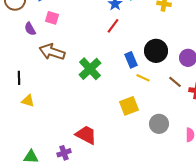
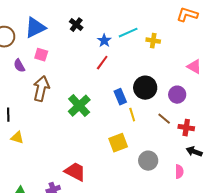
brown arrow: (52, 52) -> (41, 89), turned 85
yellow line: (143, 78) -> (132, 115), turned 48

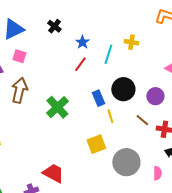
cyan line: (128, 33) -> (108, 54), moved, turned -48
gray circle: (148, 161) -> (126, 162), size x1.4

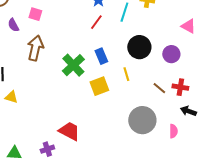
blue rectangle: (98, 98) -> (101, 56), moved
brown line: (142, 120) -> (159, 88), moved
yellow square: (96, 144) -> (99, 86), moved

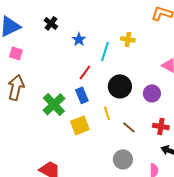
red line: (96, 22) -> (85, 72), moved
brown line: (159, 88) -> (129, 127), moved
gray circle: (142, 120) -> (123, 159), size x0.7

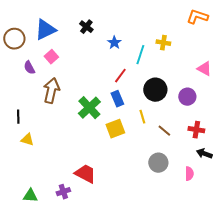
pink square: (16, 53) -> (51, 57), turned 32

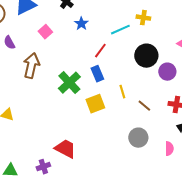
blue star: (114, 43) -> (81, 24), moved
cyan line: (140, 55) -> (120, 30), turned 48
pink square: (51, 57) -> (45, 32), moved
black circle: (155, 90) -> (146, 56), moved

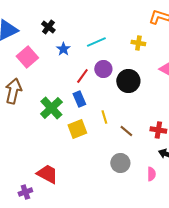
yellow cross: (143, 18) -> (138, 43), moved
cyan line: (120, 30) -> (96, 42), moved
pink square: (45, 32) -> (27, 57), size x1.5
purple circle: (167, 72) -> (103, 69), moved

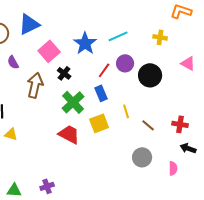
black cross: (48, 27) -> (64, 73), moved
blue star: (63, 49) -> (85, 43), size x1.6
red trapezoid: (47, 174) -> (69, 134), moved

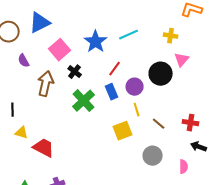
purple circle: (125, 63) -> (135, 87), moved
pink triangle: (188, 63) -> (182, 60), moved, turned 42
yellow square: (99, 123) -> (123, 131), moved
red trapezoid: (69, 134) -> (44, 148), moved

